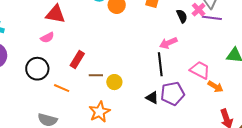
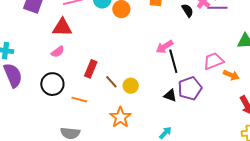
pink arrow: (168, 43) -> (165, 47), moved
pink trapezoid: (200, 70) -> (213, 61), turned -40
brown line: (96, 75) -> (111, 82), turned 56

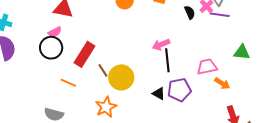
red rectangle: (91, 69) -> (85, 54), size x1.4
black circle: (52, 84) -> (51, 48), moved
yellow circle: (131, 86) -> (121, 77), size x1.6

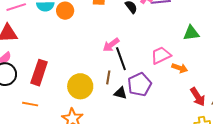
brown line: (103, 70) -> (108, 77), moved, turned 56

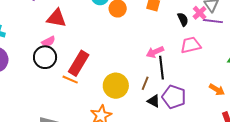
pink trapezoid: (161, 55) -> (191, 45), moved
purple pentagon: (140, 84) -> (174, 97), turned 30
orange line: (30, 104) -> (70, 80), moved

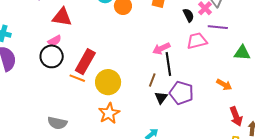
purple line: (213, 21) -> (218, 27), moved
yellow circle: (116, 86) -> (108, 82), moved
black triangle: (154, 101) -> (161, 98), turned 40

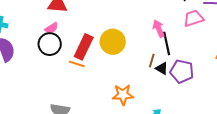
pink arrow: (161, 49) -> (159, 28), turned 96
yellow circle: (108, 82) -> (113, 42), moved
black triangle: (161, 98) -> (162, 68), moved, turned -32
orange star: (109, 113) -> (123, 95), moved, turned 30

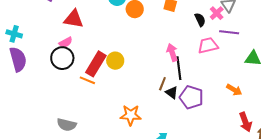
yellow circle: (113, 42) -> (115, 61), moved, size x0.7

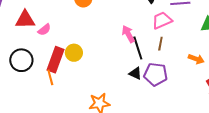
pink semicircle: (66, 42) -> (44, 30), moved
orange line: (87, 80) -> (50, 77), turned 63
brown line: (162, 84) -> (160, 44), moved

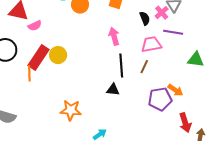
pink arrow: (128, 34) -> (114, 36), moved
black triangle: (135, 73) -> (113, 90), turned -32
purple pentagon: (156, 74) -> (160, 99), moved, turned -30

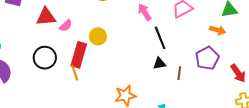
yellow circle: (58, 55) -> (98, 36), moved
brown line: (144, 67) -> (179, 73), moved
orange arrow: (175, 90) -> (218, 30), moved

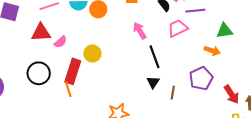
black triangle: (159, 63) -> (153, 82), turned -48

